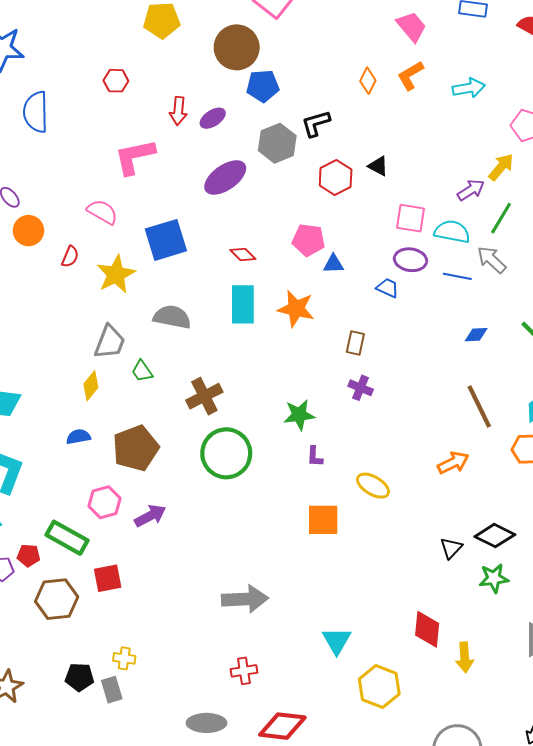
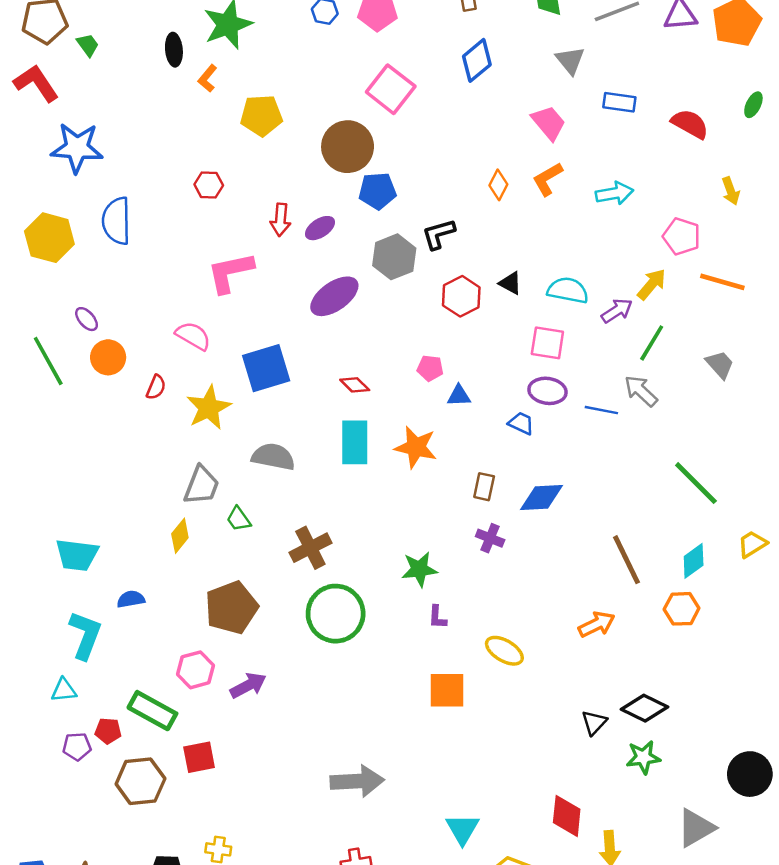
cyan semicircle: (452, 232) -> (568, 290), moved
pink pentagon: (308, 240) -> (430, 368), size x0.7
blue diamond: (476, 335) -> (542, 497), moved, size x1.6
blue semicircle: (78, 437) -> (131, 599), moved

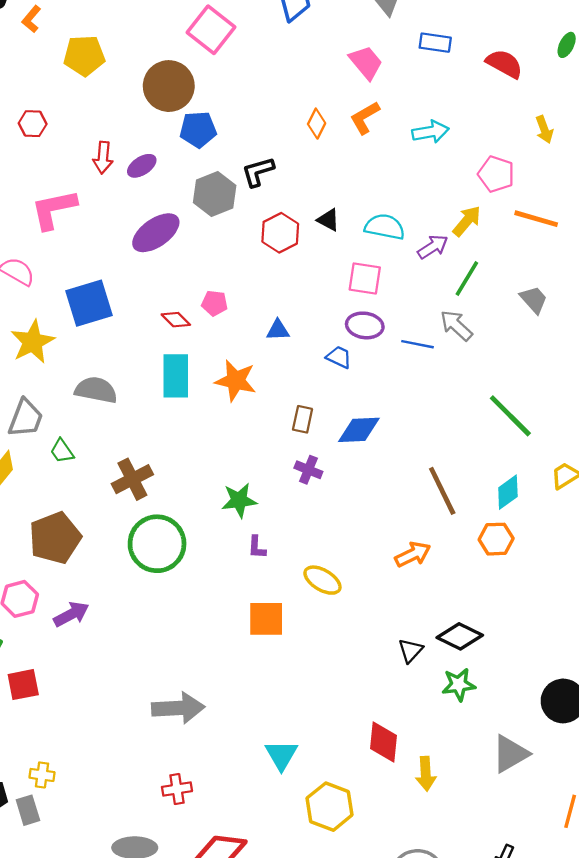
pink pentagon: (430, 368) -> (215, 303), moved

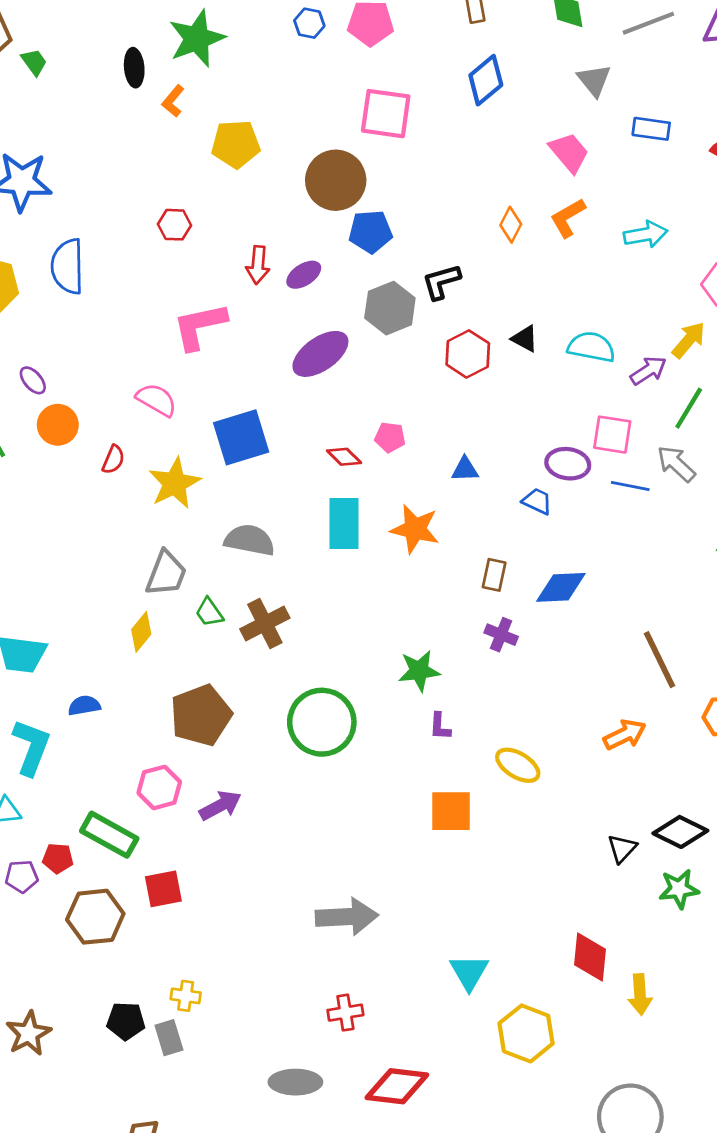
pink square: (211, 30) -> (386, 114), turned -30
pink square: (365, 278) -> (612, 435), moved
brown cross: (132, 479) -> (265, 624), moved

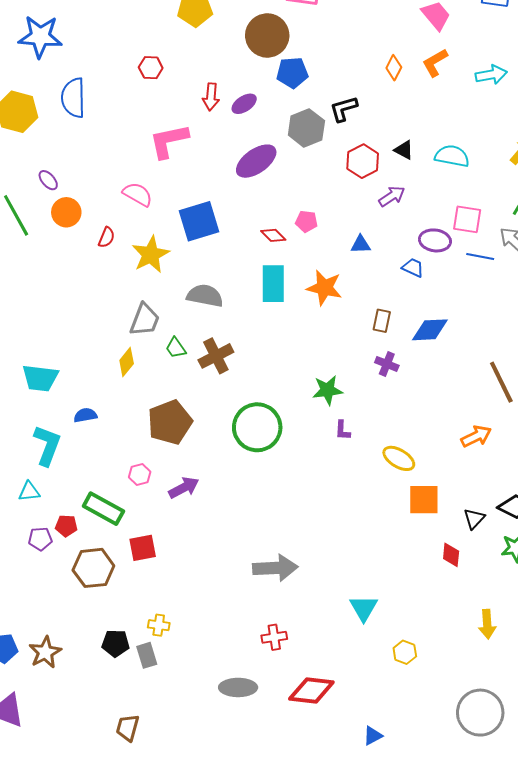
purple arrow: (648, 371) -> (392, 196), moved
pink hexagon: (159, 787) -> (140, 474), size x0.7
orange square: (451, 811) -> (424, 500), moved
red diamond: (590, 957) -> (451, 555), moved, size x0.7
yellow hexagon: (526, 1033) -> (405, 652), size x0.6

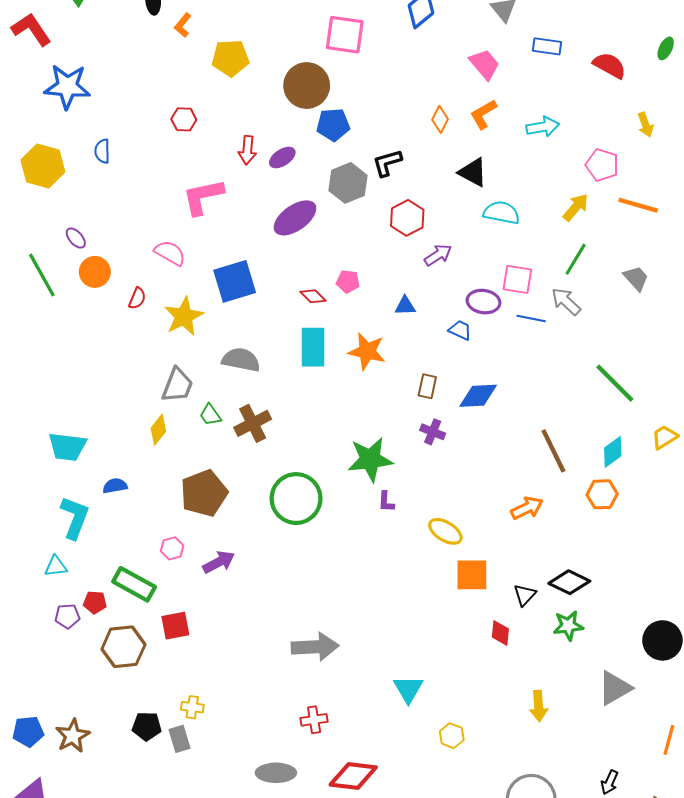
blue semicircle: (73, 98) -> (102, 151), size x0.6
black triangle: (404, 150) -> (473, 172), moved, size x1.4
green star: (327, 390) -> (370, 459), size x1.4

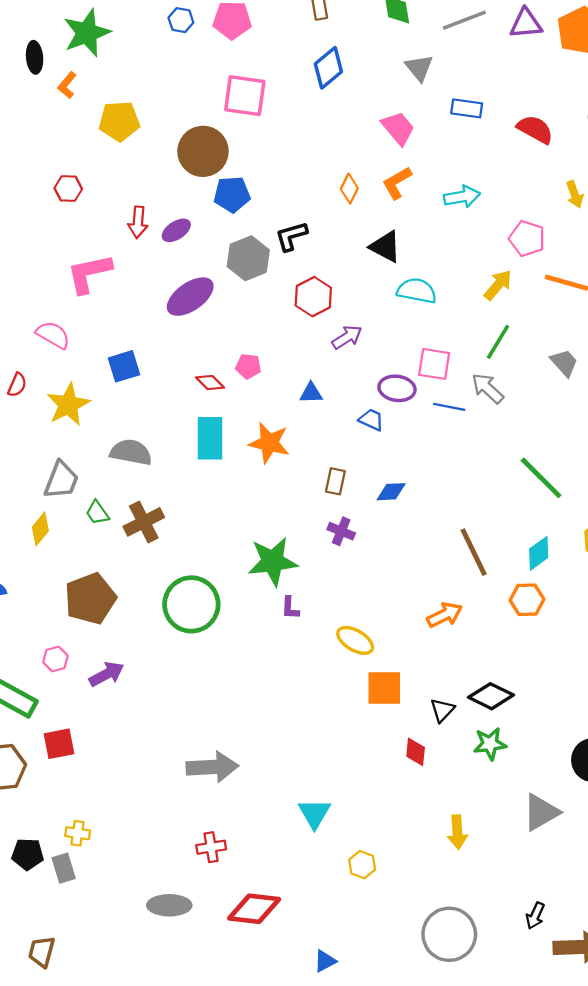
blue square: (235, 281) -> (124, 366), size x0.7
blue diamond: (478, 396) -> (391, 492), size x0.7

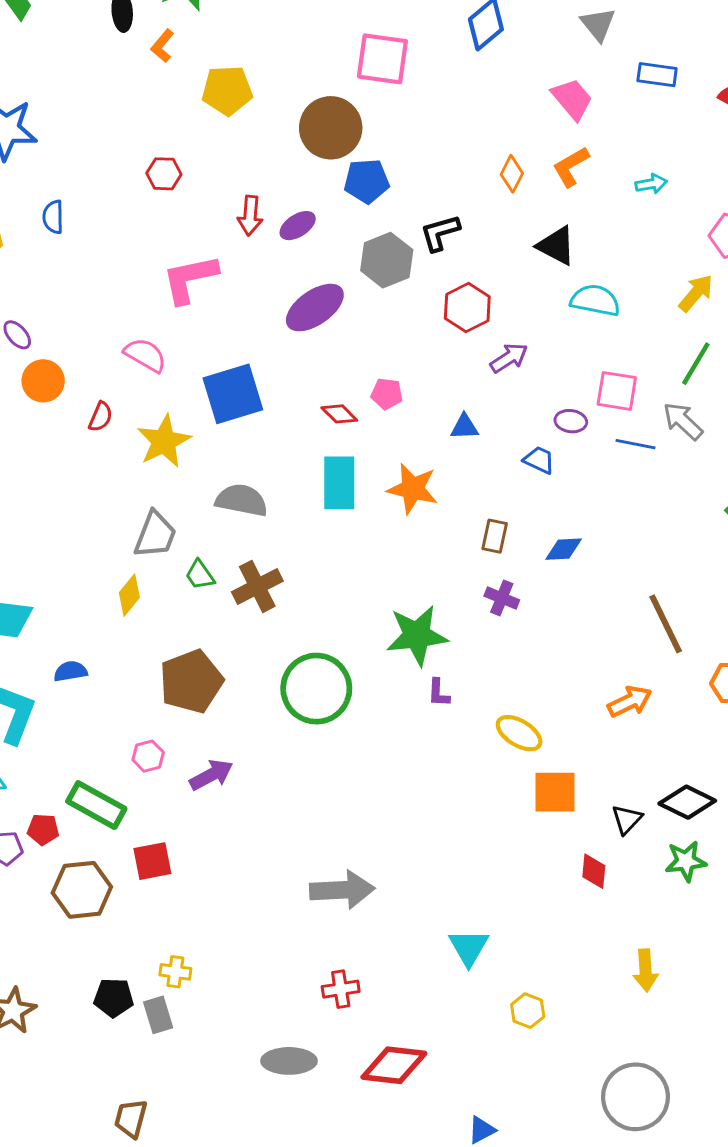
cyan arrow: (462, 197) -> (651, 184), size x0.7
blue square: (124, 366) -> (233, 394), size x1.5
purple ellipse: (397, 388) -> (571, 421), size x0.7

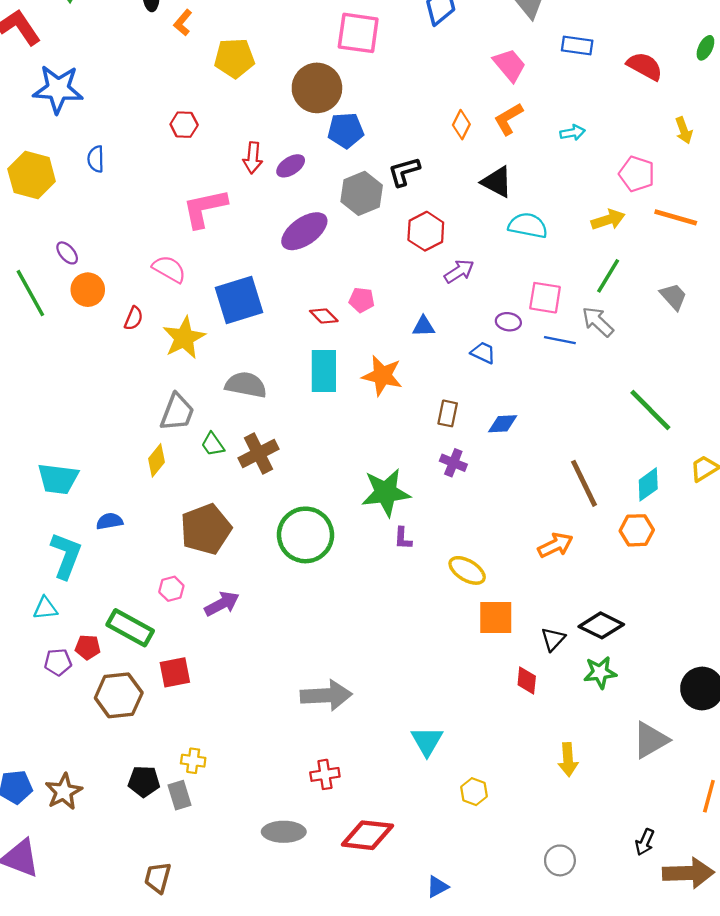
yellow arrow: (696, 293) -> (608, 220), turned 32
gray circle: (635, 1097) -> (560, 860), size x0.6

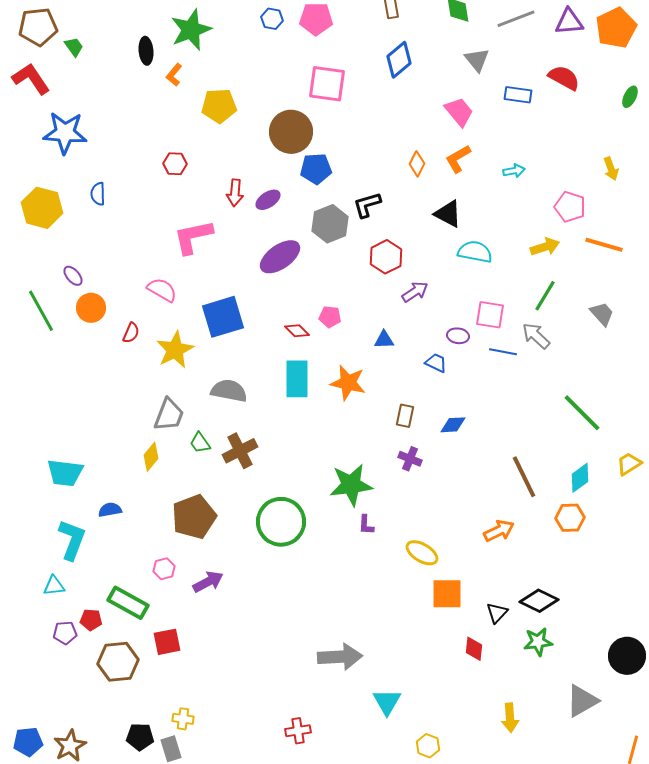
red semicircle: (645, 66) -> (564, 78), moved
gray arrow: (326, 695) -> (340, 657), moved

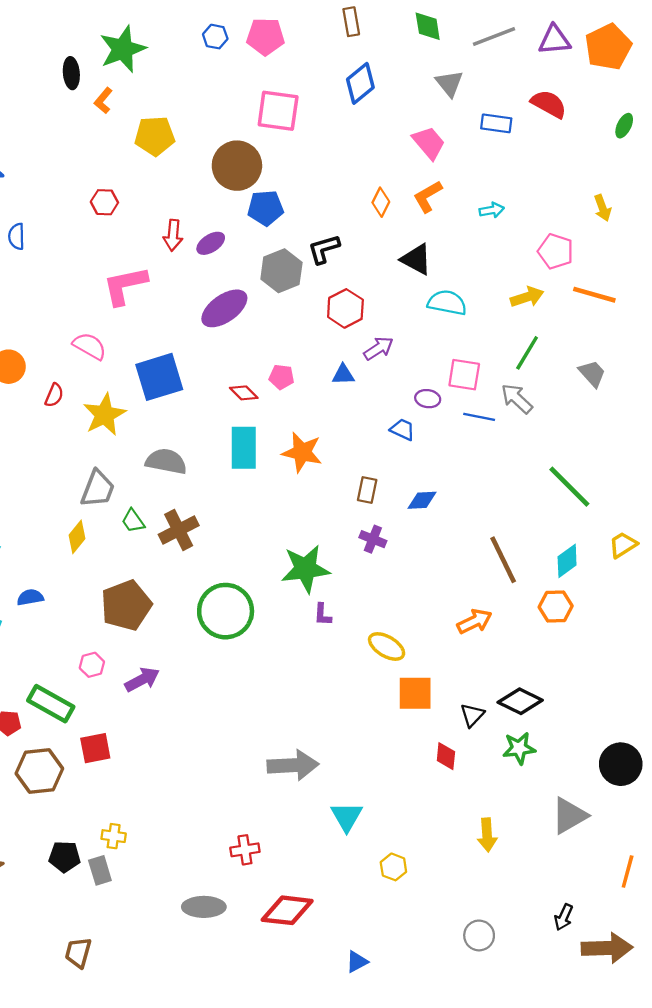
blue triangle: (384, 340) -> (343, 375), moved

